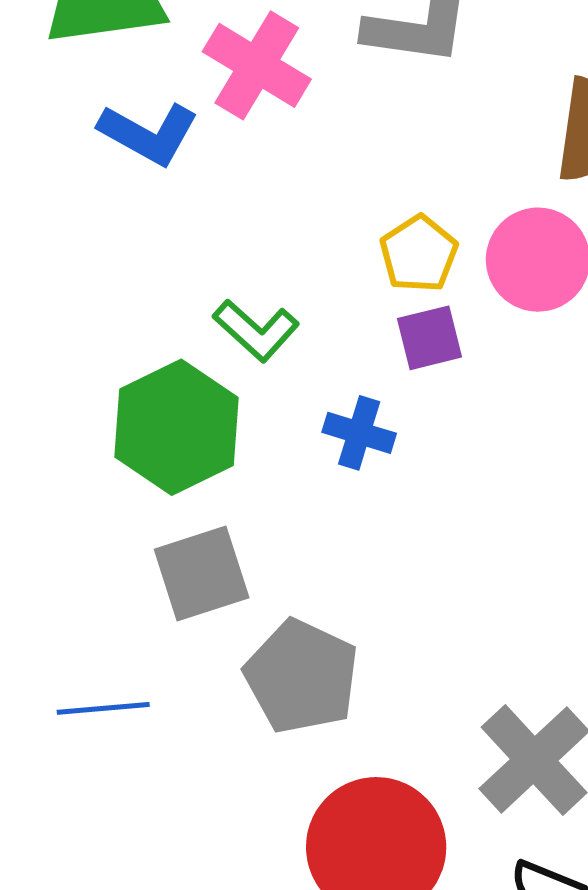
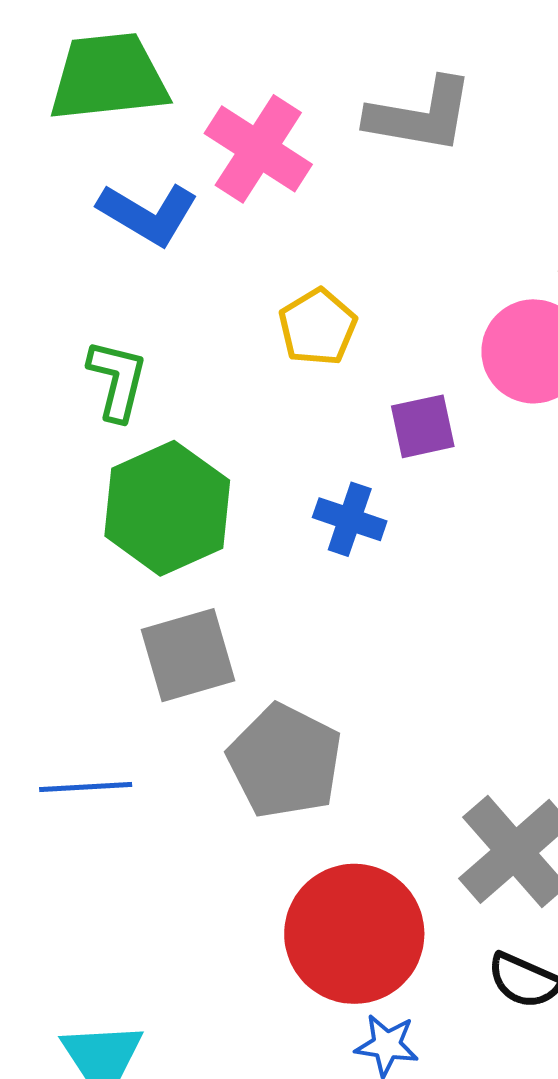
yellow pentagon: (419, 254) -> (318, 327), moved
green L-shape: (256, 330) -> (117, 380), moved, turned -120

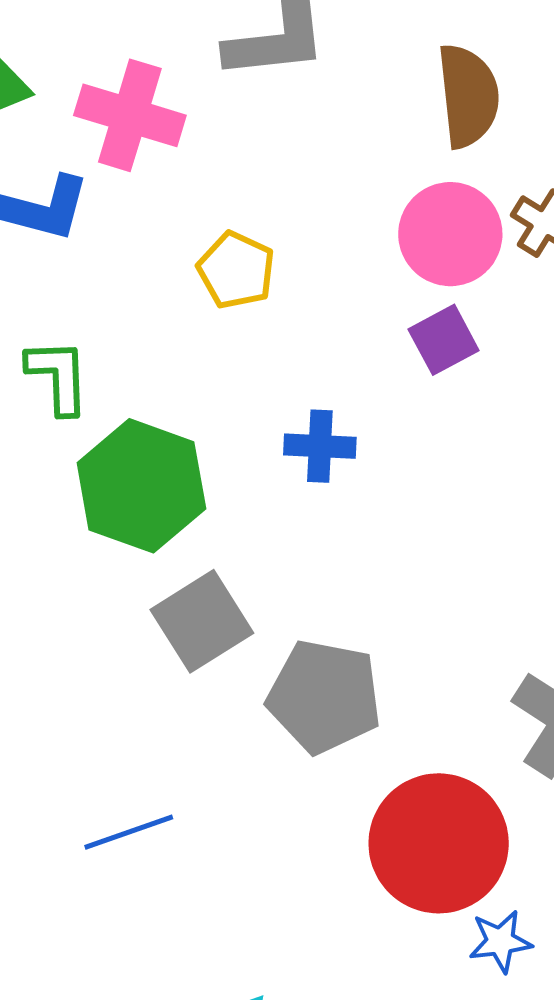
purple square: (423, 426) -> (444, 340), moved
blue line: (86, 787) -> (129, 832), moved

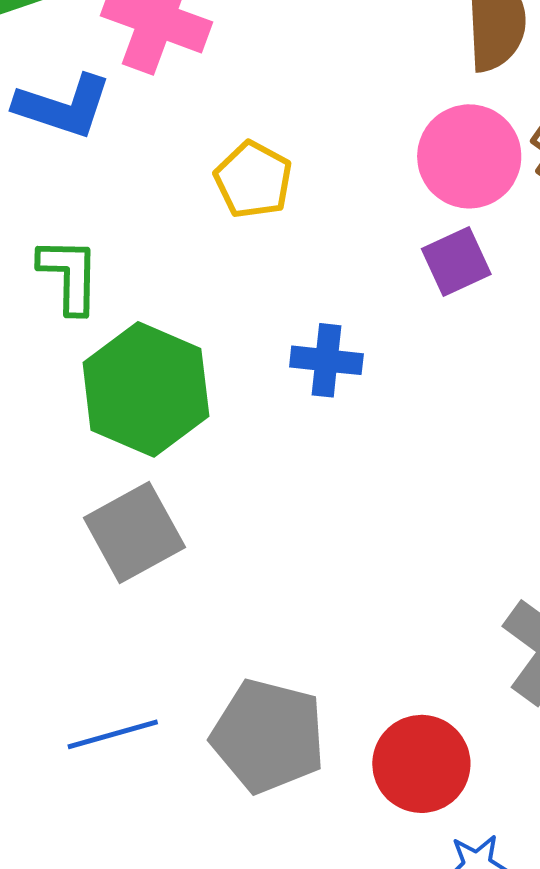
gray square: (202, 621) -> (134, 532), moved
gray pentagon: (324, 697) -> (268, 736), moved
red circle: (439, 843) -> (421, 764), size x0.7

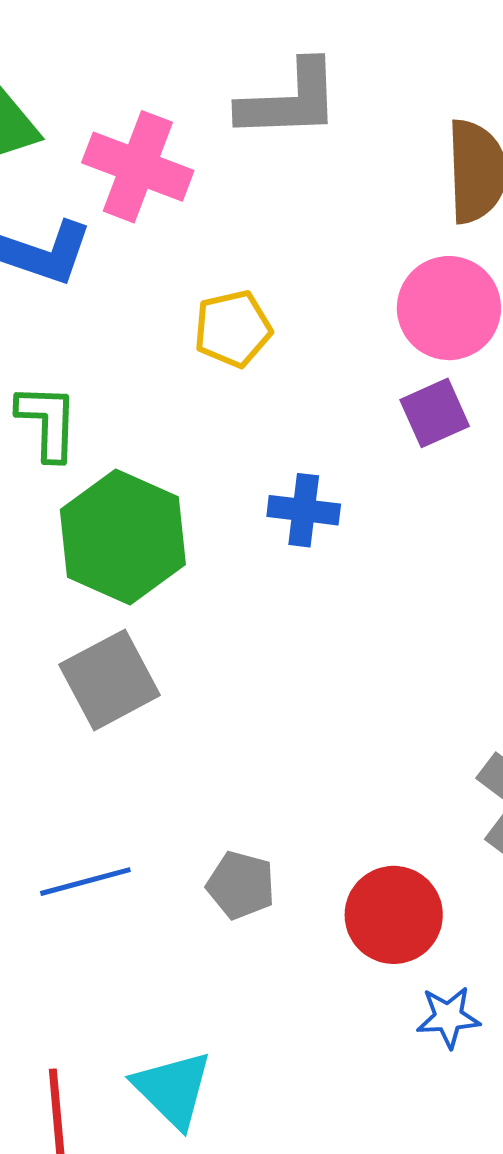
yellow pentagon: (253, 180) -> (233, 329), turned 30
gray pentagon: (268, 736) -> (241, 885), size x0.6

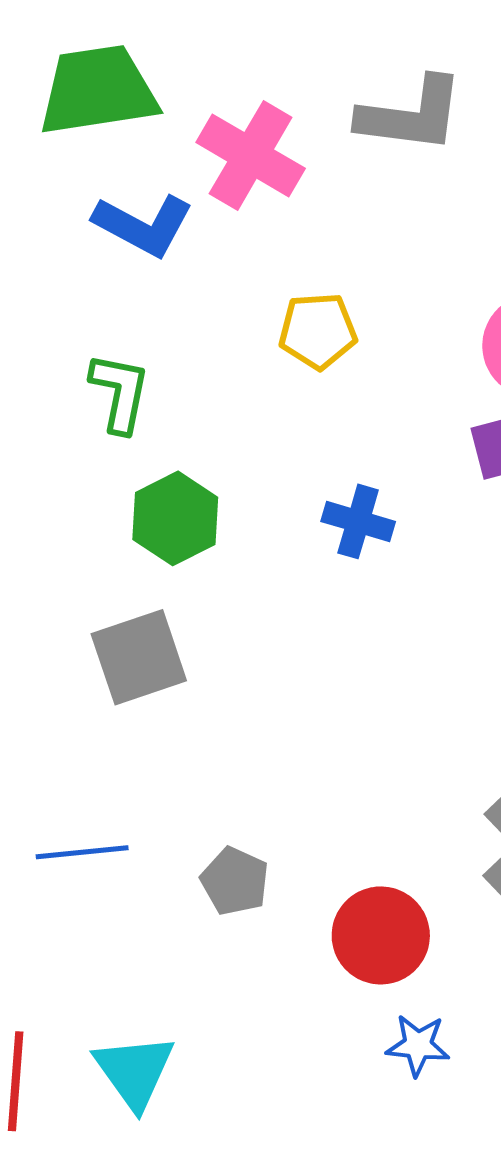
green hexagon: (123, 537) -> (175, 518), size x0.7

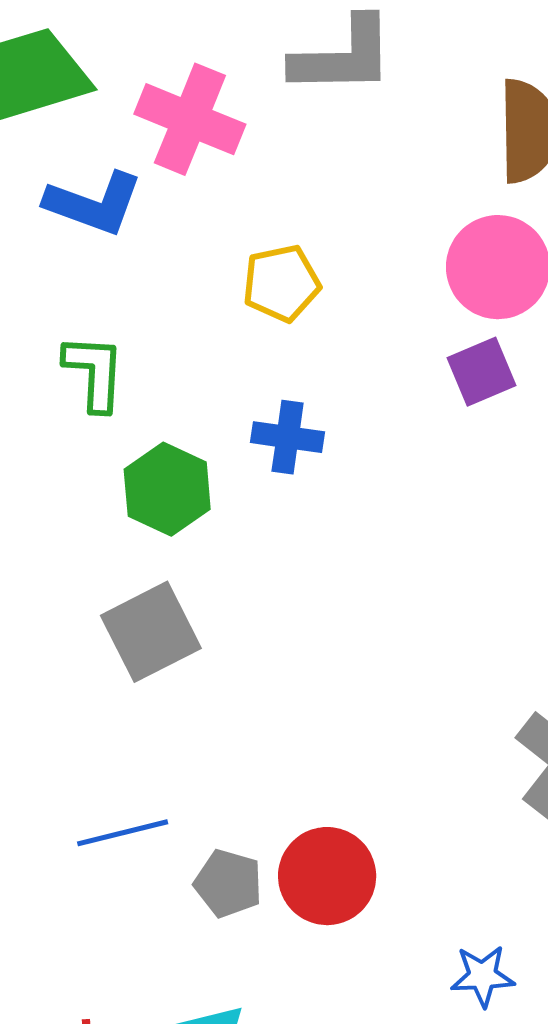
blue cross: (358, 521) -> (288, 437), moved
gray pentagon: (235, 881) -> (228, 883), moved
red circle: (381, 935) -> (327, 876), moved

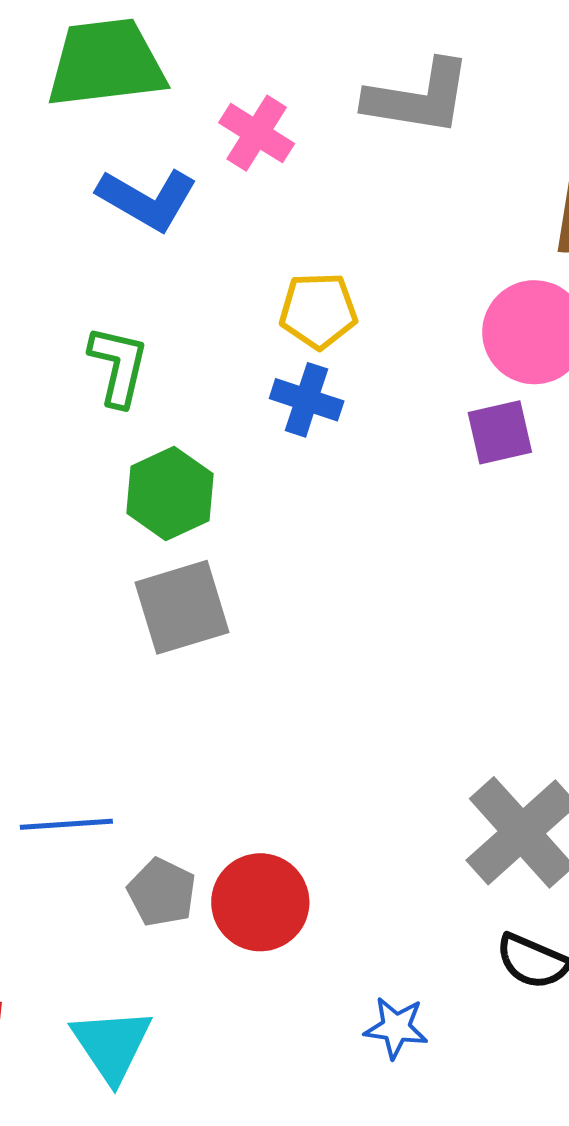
pink cross: (190, 119) -> (257, 133), size x0.7
blue cross: (288, 437) -> (307, 400), moved
gray square: (151, 632) -> (182, 607), moved

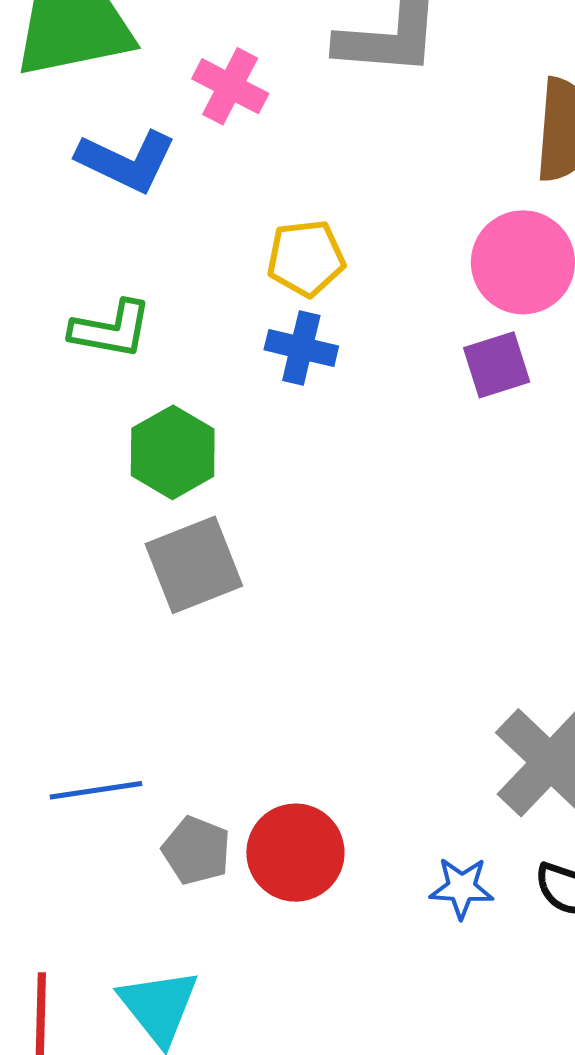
green L-shape: (118, 366) -> (111, 329), turned 92
blue star: (396, 1028) -> (462, 888), moved

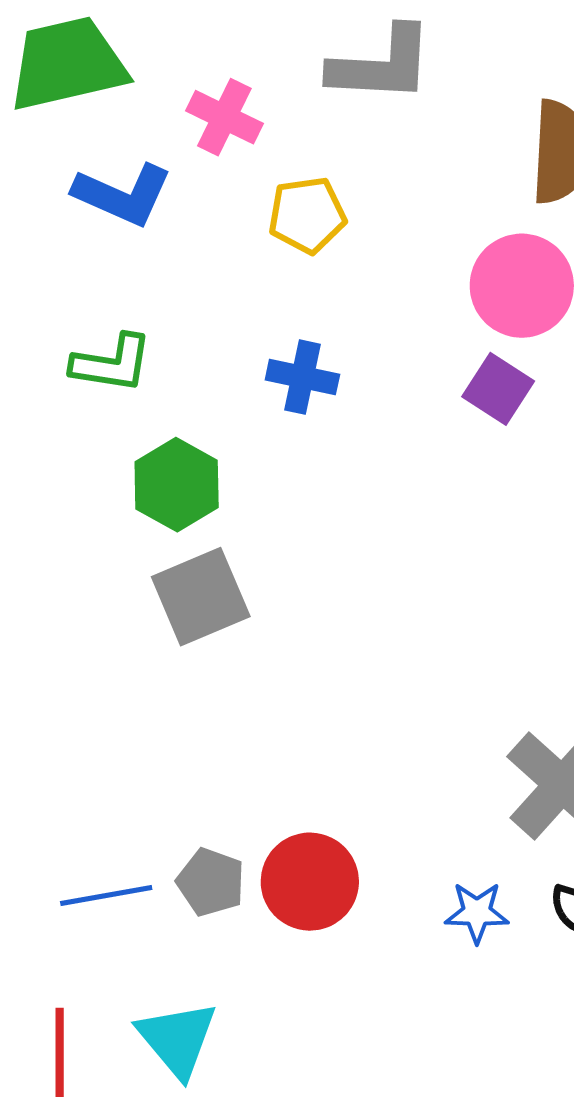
yellow pentagon: (306, 258) -> (307, 215), moved
purple square: (497, 365) -> (498, 389), turned -38
blue line: (96, 790) -> (106, 896), moved

